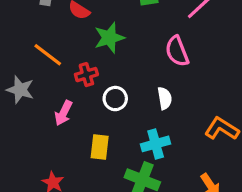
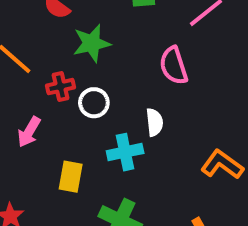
white circle: (115, 99) -> (94, 103), moved
cyan cross: (156, 144) -> (125, 152), moved

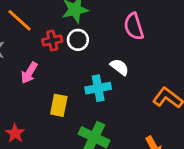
white circle: (94, 103) -> (78, 40), moved
white semicircle: (154, 122) -> (120, 67), turned -48

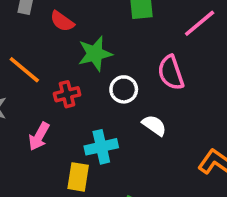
white circle: (78, 40) -> (124, 89), moved
cyan cross: (98, 88) -> (101, 147), moved

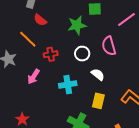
red semicircle: (62, 21) -> (40, 20), moved
green star: (95, 54) -> (77, 25), moved
yellow rectangle: (78, 177) -> (98, 101), moved

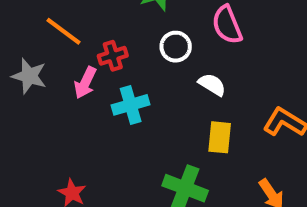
pink arrow: (34, 77) -> (85, 83), moved
cyan cross: (68, 85) -> (131, 105), moved

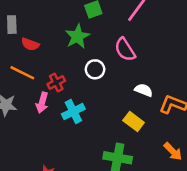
white semicircle: (212, 85) -> (144, 90), moved
yellow rectangle: (220, 137) -> (134, 122), turned -48

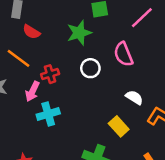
cyan cross: (73, 111) -> (48, 114), moved

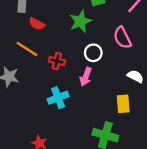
red cross: (50, 74) -> (57, 61), turned 35
pink arrow: (32, 91) -> (86, 77), moved
yellow rectangle: (119, 126) -> (123, 104), turned 42

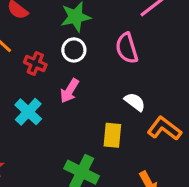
white circle: (93, 53) -> (74, 50), moved
cyan cross: (58, 98) -> (28, 112), turned -36

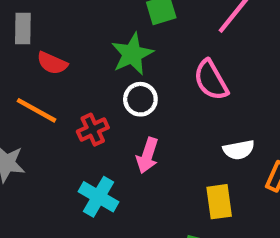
red cross: (35, 63) -> (93, 130), turned -35
white semicircle: (135, 102) -> (239, 150), turned 145

